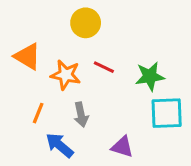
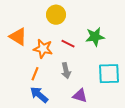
green star: (150, 76) -> (95, 37), moved
orange line: (38, 113) -> (35, 74), moved
gray arrow: (81, 115) -> (66, 71), moved

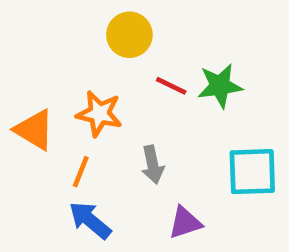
orange triangle: (18, 37) -> (34, 130), moved
red line: (68, 44) -> (171, 86), moved
purple triangle: (80, 96) -> (185, 223), turned -35

